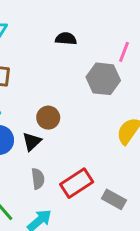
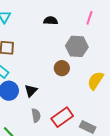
pink line: (124, 52) -> (89, 18), moved
brown circle: (48, 118) -> (62, 68), moved

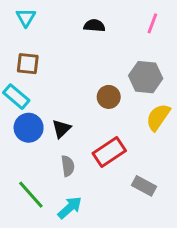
gray hexagon: (77, 46) -> (146, 77), moved
red rectangle: (62, 117) -> (109, 152), moved

